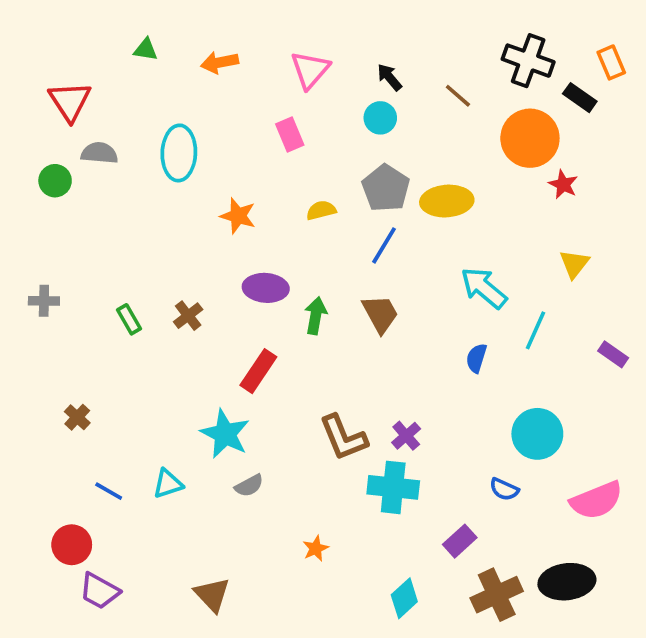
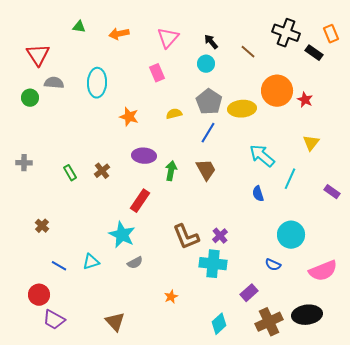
orange circle: (530, 138) -> (277, 91), moved
blue semicircle: (476, 358) -> (258, 194), turned -35

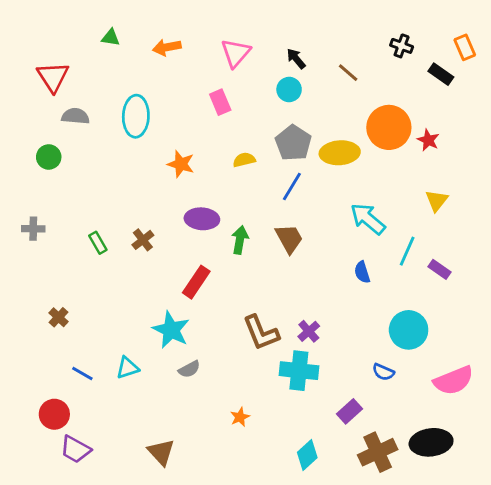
black cross: (286, 33) -> (402, 46), size x0.6
green circle: (30, 98) -> (49, 157), moved
purple rectangle: (332, 192) -> (439, 269), moved

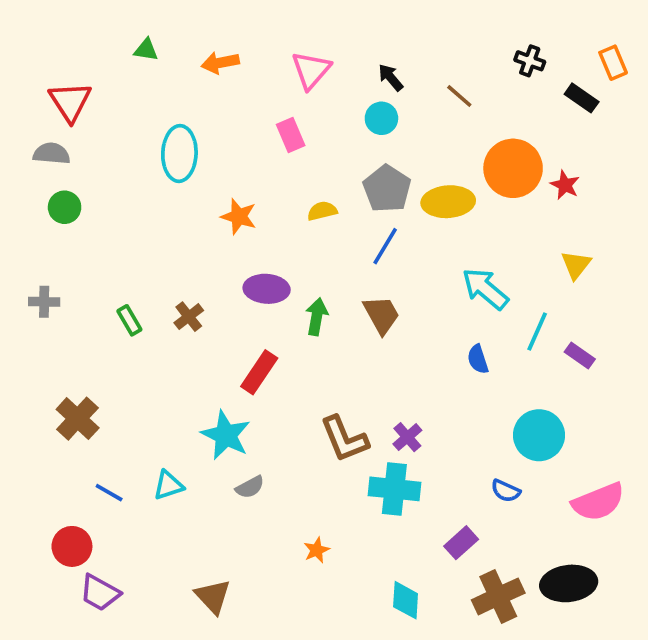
gray semicircle: (75, 116) -> (52, 153), moved
brown cross: (59, 317) -> (78, 419), size x1.6
cyan diamond: (307, 455) -> (406, 600), turned -44

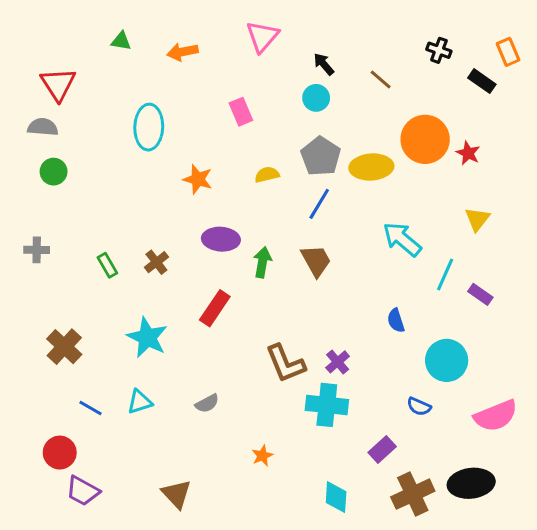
pink triangle: (311, 70) -> (262, 36), moved
blue semicircle: (478, 359) -> (396, 321), moved
cyan star: (226, 435) -> (147, 337), moved

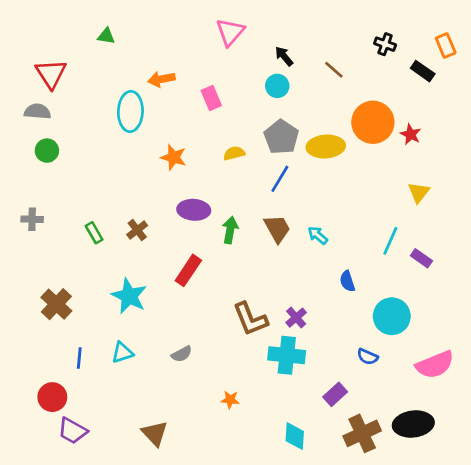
orange arrow: (183, 52) -> (161, 79), moved
cyan arrow: (402, 239) -> (318, 235), moved, size x0.6
blue line: (90, 408) -> (79, 358), turned 65
orange star: (262, 456) -> (230, 400), turned 30

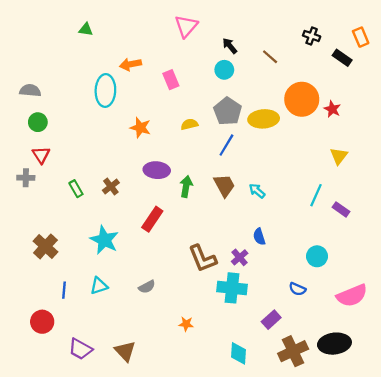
red triangle: (51, 74) -> (41, 155), moved, size x0.7
blue semicircle: (347, 281) -> (259, 237), moved
cyan circle: (392, 316) -> (317, 256), size x0.7
purple trapezoid: (73, 431) -> (80, 349), moved

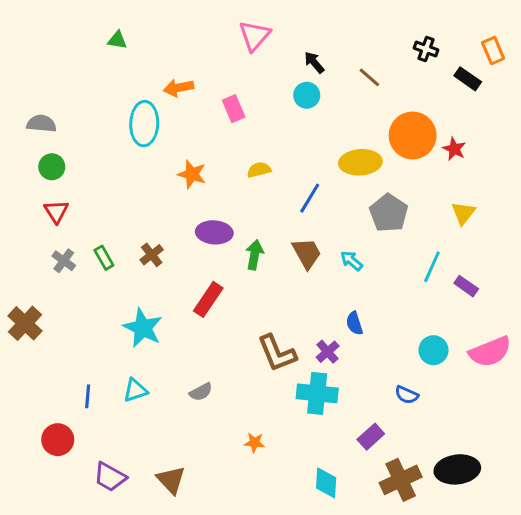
gray pentagon: (228, 111) -> (389, 213), moved
gray cross: (26, 178) -> (64, 261), moved, turned 35
brown cross: (45, 246) -> (25, 323), moved
pink semicircle: (352, 296) -> (490, 352), moved

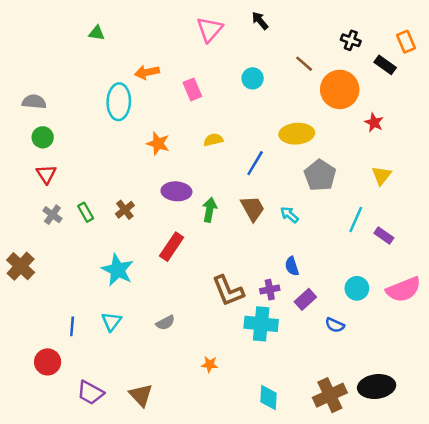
black arrow: (314, 62) -> (260, 21), moved
orange circle: (413, 135) -> (340, 89), moved
purple cross: (328, 352) -> (270, 290), turned 30
cyan triangle: (135, 390) -> (111, 321), turned -35
purple rectangle: (371, 437) -> (305, 299), moved

